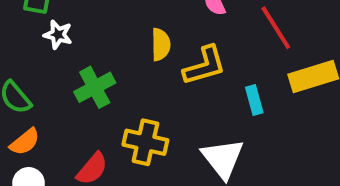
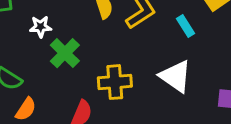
white star: (58, 35) -> (41, 27), moved

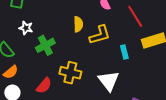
white star: (41, 27) -> (26, 28), moved

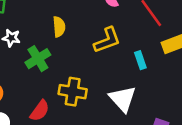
yellow semicircle: (78, 24) -> (59, 27), moved

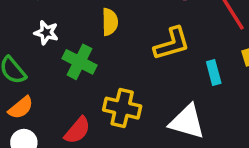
green cross: (38, 59) -> (79, 62), turned -35
white triangle: (123, 99) -> (187, 122), turned -36

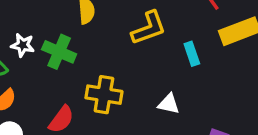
white star: (46, 33) -> (23, 45), moved
white triangle: (187, 122) -> (169, 104), size x0.6

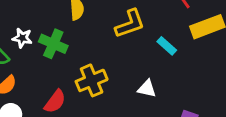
cyan rectangle: (192, 54) -> (167, 46), turned -30
yellow cross: (104, 95) -> (92, 80), turned -32

